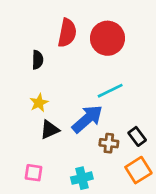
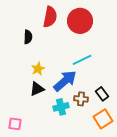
yellow star: (39, 103) -> (38, 69), moved
pink square: (34, 173) -> (15, 124), moved
cyan cross: (82, 178) -> (61, 107), moved

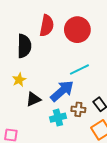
black semicircle: (28, 37) -> (24, 46), size x1.6
yellow star: (38, 69) -> (19, 80), moved

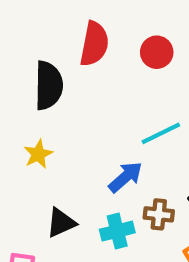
red circle: (77, 30) -> (157, 52), size x0.6
blue arrow: (62, 91) -> (126, 177), size x0.7
black triangle: (33, 99) -> (61, 223), moved

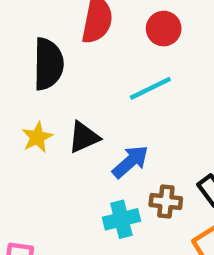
cyan line: (161, 133) -> (150, 88), moved
black triangle: (61, 223) -> (84, 137), moved

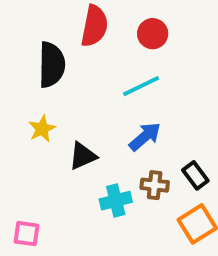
black triangle: (84, 137) -> (83, 156), moved
blue arrow: (130, 162) -> (145, 137), moved

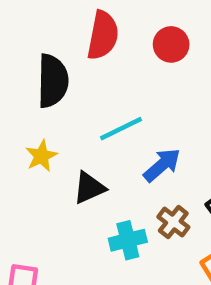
cyan line: (141, 86) -> (121, 129), moved
brown cross: (155, 185) -> (173, 222), turned 32

